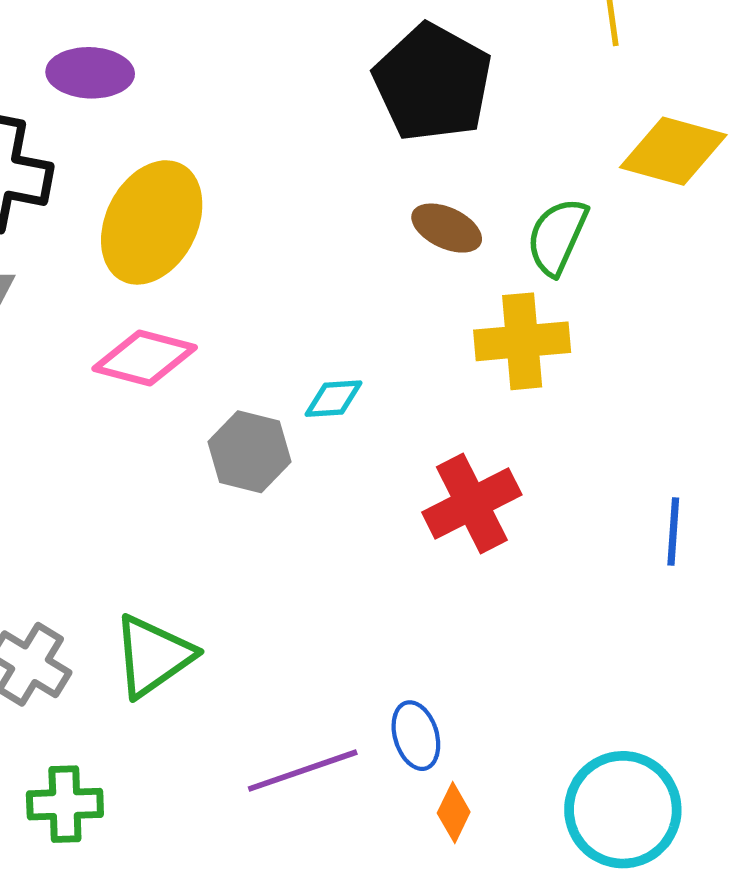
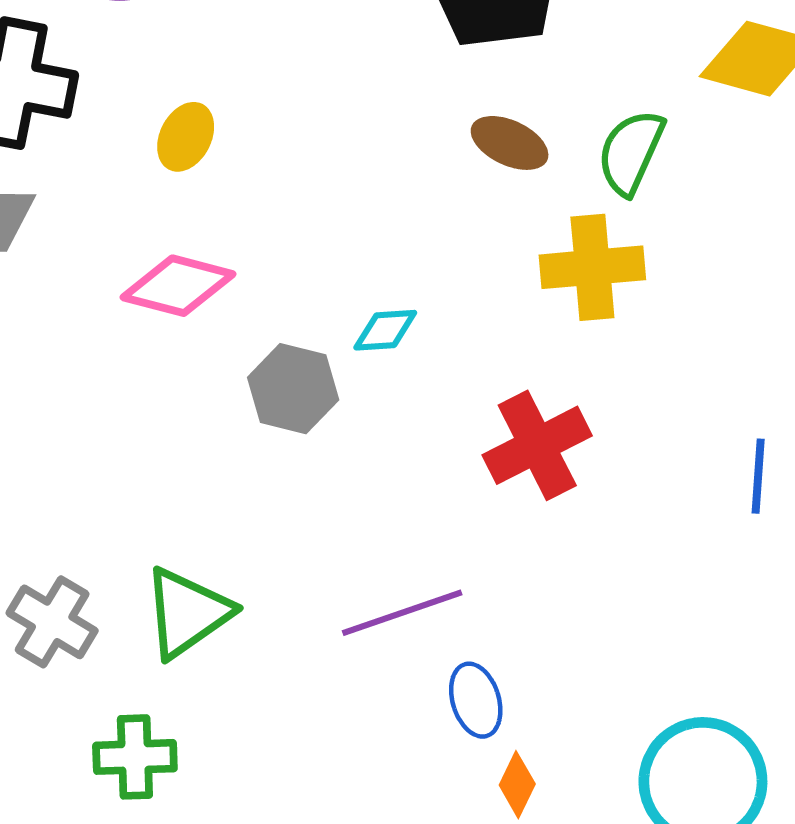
yellow ellipse: (152, 222) -> (186, 137), size x0.5
purple line: (303, 771) -> (402, 613), moved
green cross: (65, 804) -> (135, 757), moved

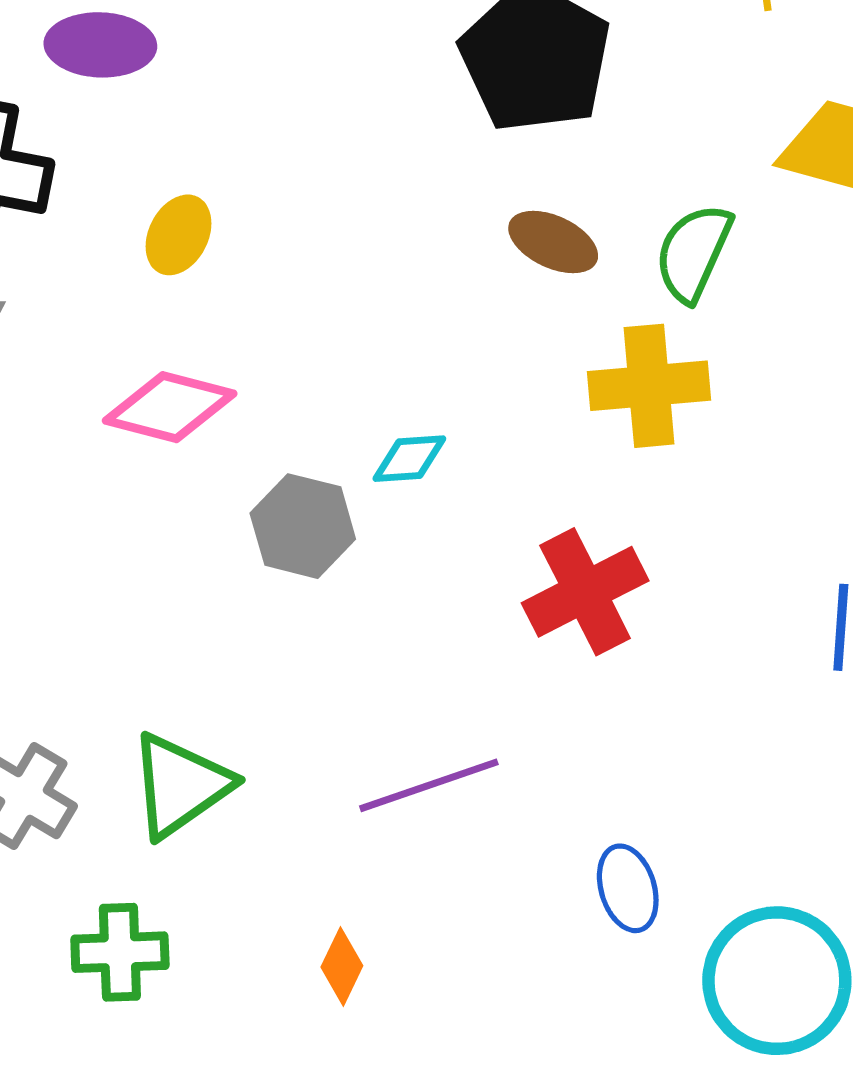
blue ellipse: (476, 700) -> (628, 888), moved
orange diamond: (517, 785) -> (342, 966), moved

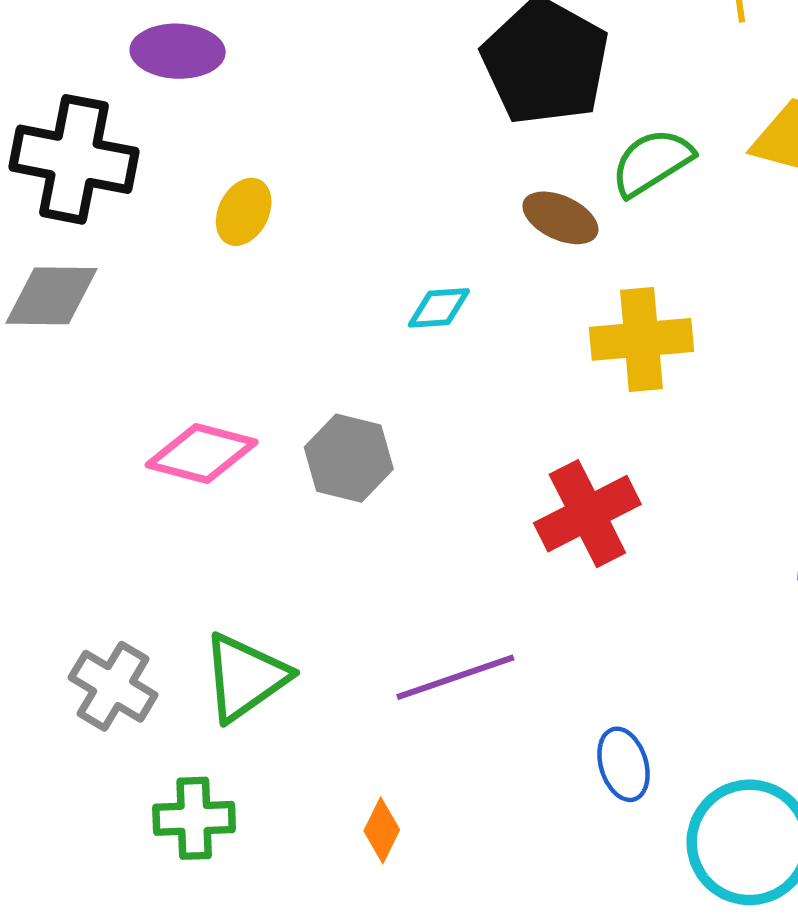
green semicircle: (693, 253) -> (652, 162), moved, turned 34
pink diamond: (170, 407) -> (202, 454), moved
cyan diamond: (409, 459) -> (439, 308), moved

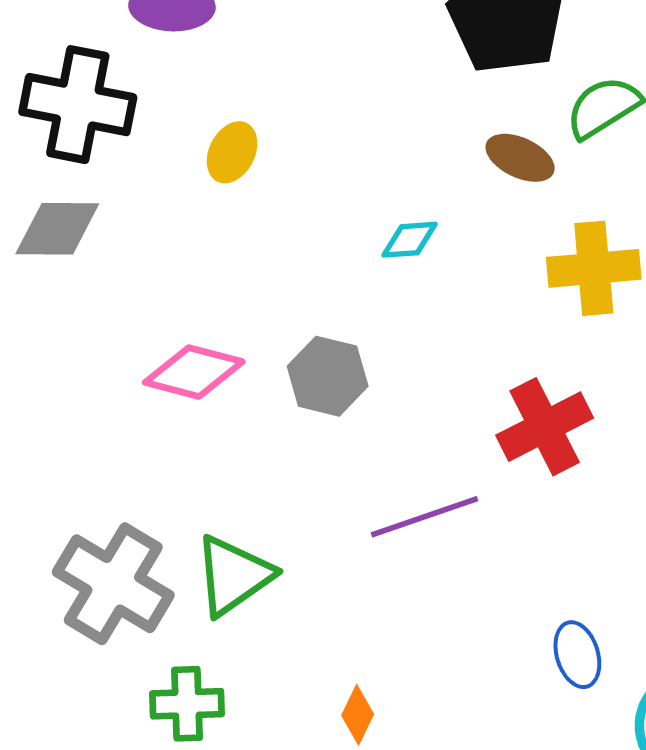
purple line: (455, 677) -> (425, 517), moved
gray cross: (113, 686) -> (113, 584), size x1.5

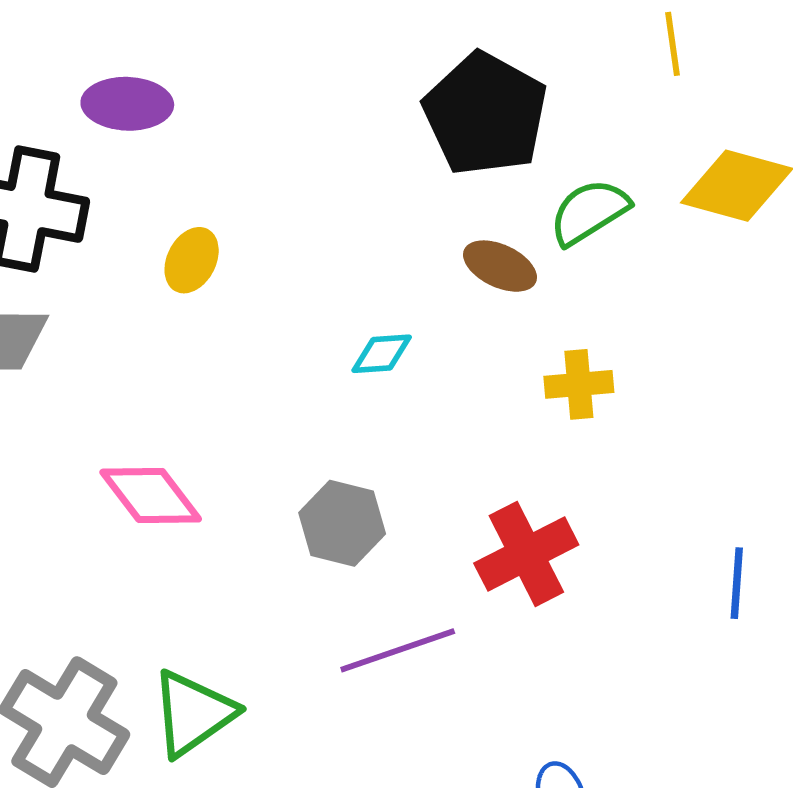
yellow cross: (594, 268) -> (579, 384), size x0.7
pink diamond: (194, 372) -> (151, 496), turned 38
gray hexagon: (328, 376) -> (342, 523), moved

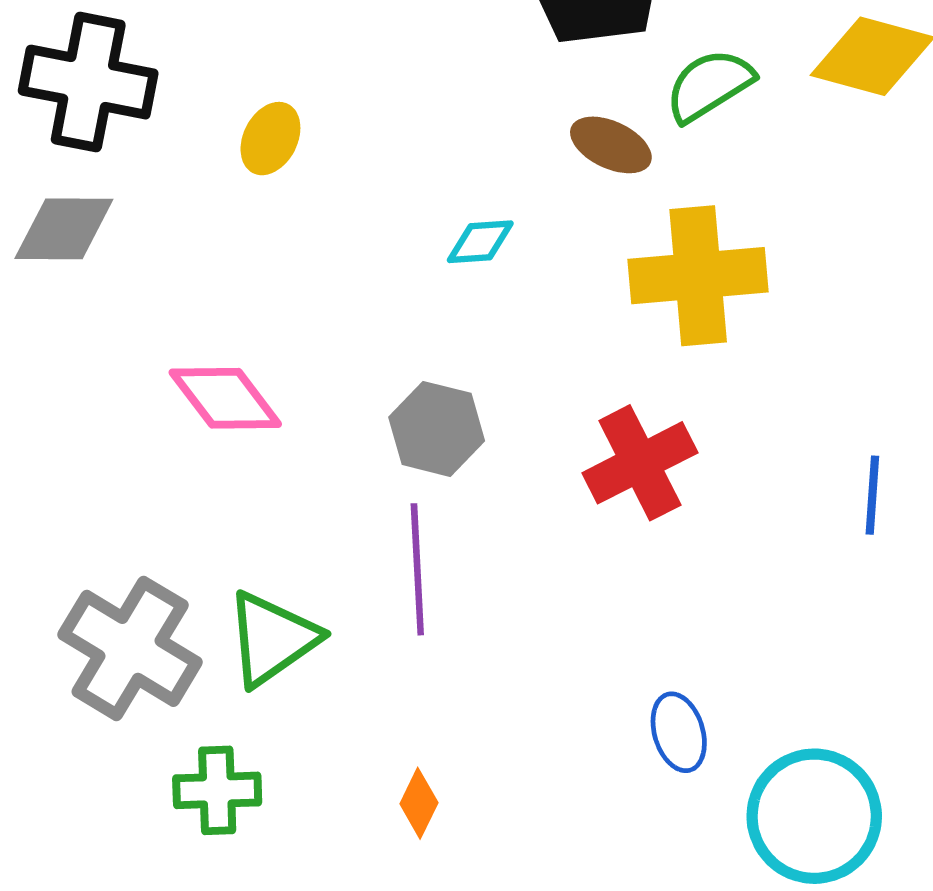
yellow cross: (579, 384) -> (698, 276), size x1.8
purple line: (398, 650) -> (417, 569), moved, turned -74

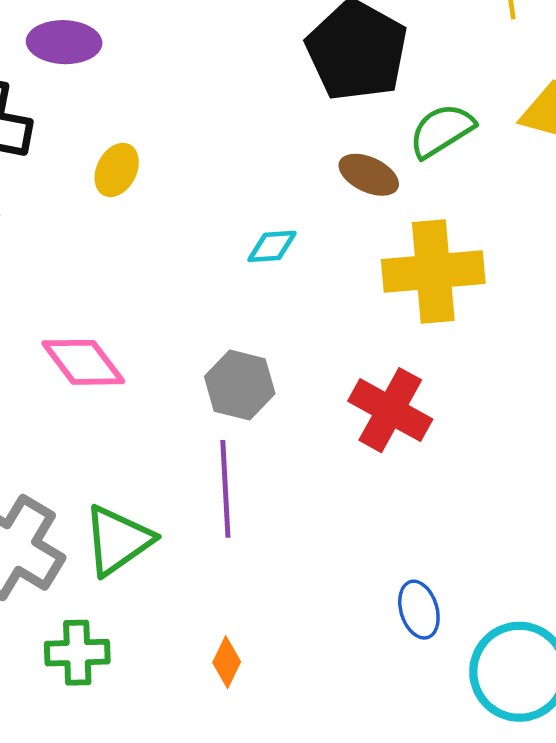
red cross: (640, 463) -> (390, 410), turned -34

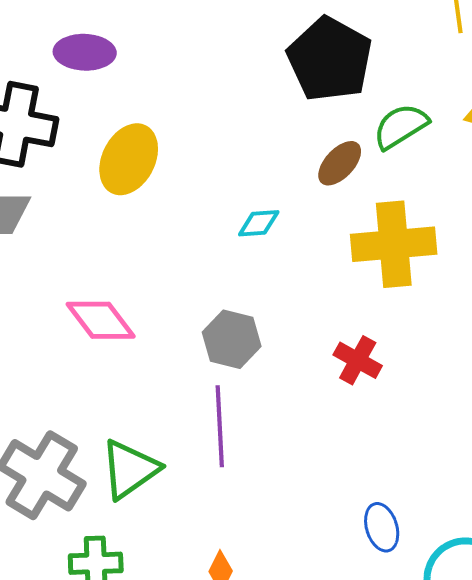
yellow ellipse: (117, 170) -> (129, 159), size x1.6
brown ellipse: (369, 175) -> (340, 163), turned -72
red cross: (390, 410) -> (358, 360), size x0.7

